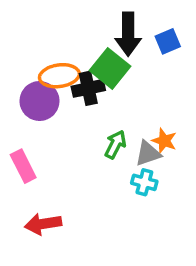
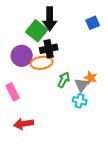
black arrow: (128, 34) -> (50, 19), moved
green square: (110, 68) -> (37, 31), moved
orange ellipse: (59, 76) -> (42, 63), moved
gray triangle: (148, 153) -> (82, 85), turned -35

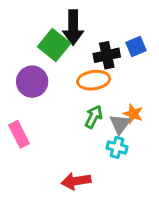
blue square: (93, 23) -> (136, 46), moved
black cross: (49, 49) -> (107, 55), moved
orange ellipse: (42, 63) -> (94, 80), moved
red arrow: (24, 124) -> (76, 181), moved

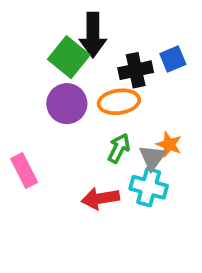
purple circle: (32, 82) -> (67, 104), moved
cyan cross: (117, 147) -> (149, 187), size x1.4
red arrow: (76, 181) -> (100, 198), moved

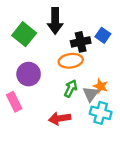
green square: (69, 57) -> (24, 34), moved
blue square: (173, 59) -> (103, 35), turned -32
purple circle: (67, 104) -> (29, 74), moved
cyan cross: (149, 187) -> (101, 113), moved

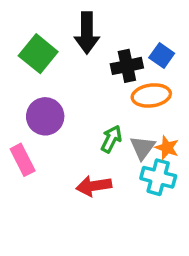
orange ellipse: (71, 61) -> (151, 95), moved
orange star: (101, 86) -> (167, 148), moved

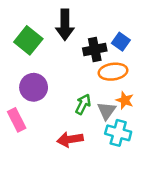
orange star: (167, 148) -> (125, 100), moved

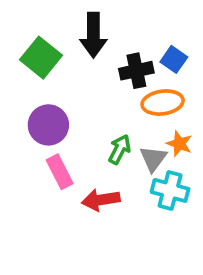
pink rectangle: (17, 120) -> (60, 172), moved

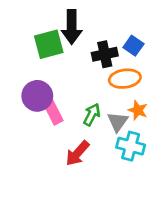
green square: (41, 58) -> (49, 44), moved, turned 36
pink rectangle: (60, 172) -> (53, 112), moved
red arrow: (101, 200) -> (77, 153), turned -40

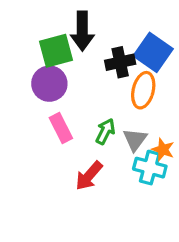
blue square: (133, 46) -> (153, 52), size x1.6
orange ellipse: (125, 79) -> (143, 90), turned -68
purple circle: (37, 96) -> (49, 84), moved
orange star: (138, 110) -> (163, 149), moved

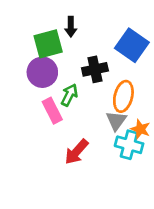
black arrow: (82, 31) -> (71, 27), size x0.6
black cross: (120, 62) -> (95, 69), moved
orange ellipse: (143, 90) -> (123, 96), moved
green arrow: (105, 131) -> (69, 95), moved

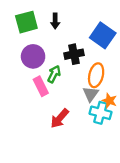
green square: (48, 44) -> (26, 22), moved

